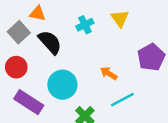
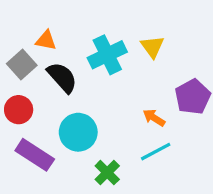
cyan cross: (85, 25) -> (107, 55), size x1.6
orange arrow: (109, 73) -> (154, 118), moved

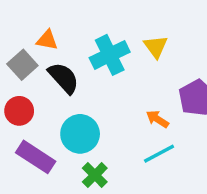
green cross: (107, 173) -> (95, 175), moved

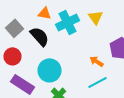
orange triangle: (47, 40) -> (44, 13), moved

